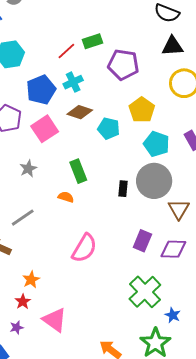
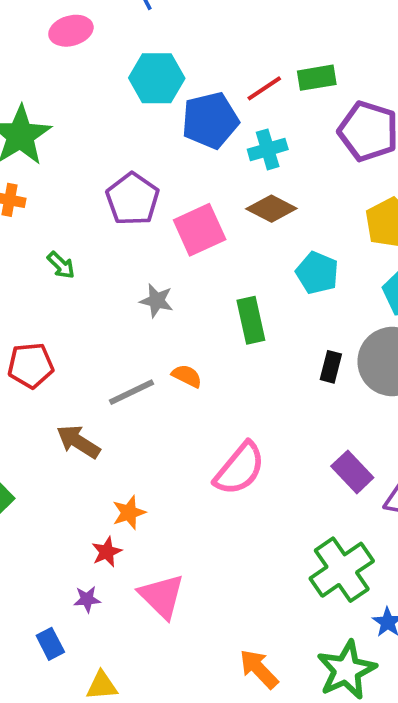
blue pentagon: (41, 90) -> (210, 120), moved
cyan pentagon: (109, 128) -> (317, 273), moved
gray star: (28, 169) -> (157, 301), turned 30
orange semicircle: (66, 197) -> (187, 376), moved
purple rectangle: (142, 241) -> (352, 472), turned -75

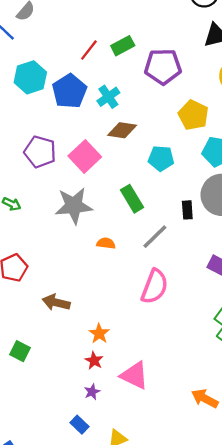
red line: (264, 88) -> (89, 50), moved
gray star: (157, 301) -> (74, 206), size x1.8
gray line: (131, 392) -> (155, 237), moved

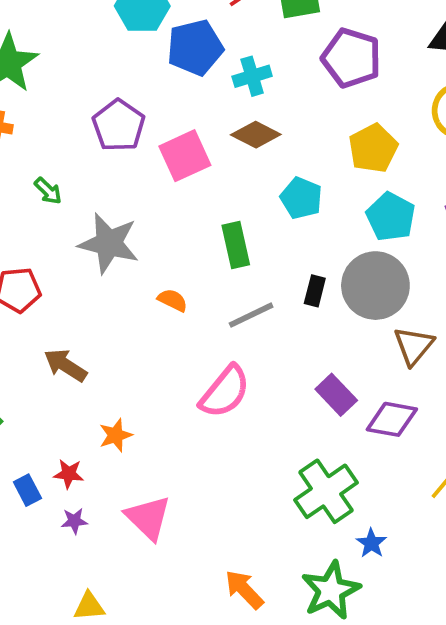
gray star: (74, 206) -> (109, 243), moved
red star: (94, 361) -> (69, 474), moved, turned 30
blue rectangle: (79, 425) -> (27, 490), moved

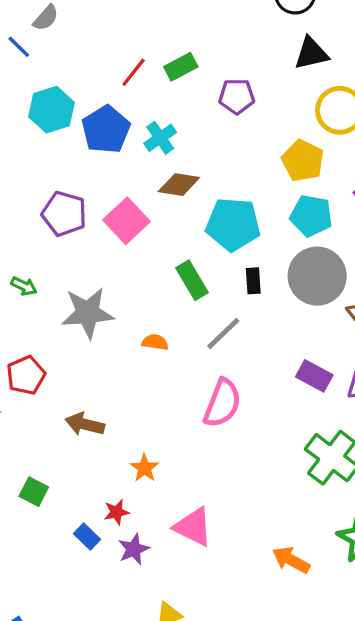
purple pentagon: (351, 58) -> (237, 96), size x0.7
yellow pentagon: (373, 148) -> (303, 161), moved
cyan pentagon: (301, 198) -> (233, 224), size x1.5
black rectangle: (315, 291) -> (253, 281), moved
purple star: (74, 521) -> (134, 549), size x1.4

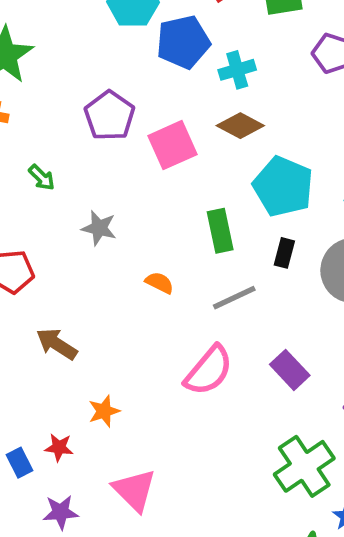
gray star: (88, 313) -> (99, 228), size x0.6
purple rectangle: (314, 376) -> (290, 370), moved
purple star: (134, 549) -> (61, 512), moved

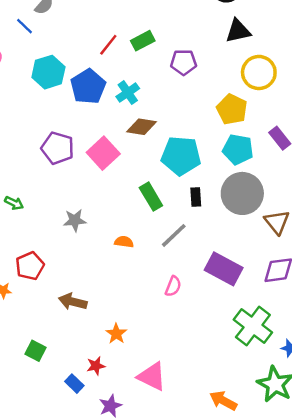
green arrow: (42, 177) -> (14, 203), moved
pink semicircle: (209, 370) -> (173, 286), size x0.6
purple rectangle: (290, 370) -> (224, 269), size x1.4

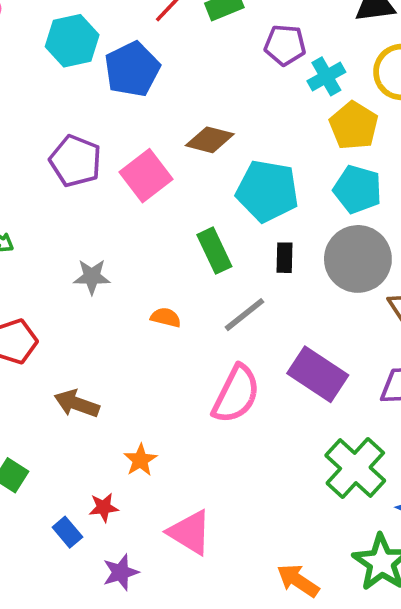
cyan cross: (128, 93) -> (326, 76), moved
pink semicircle: (173, 286) -> (236, 394), size x1.8

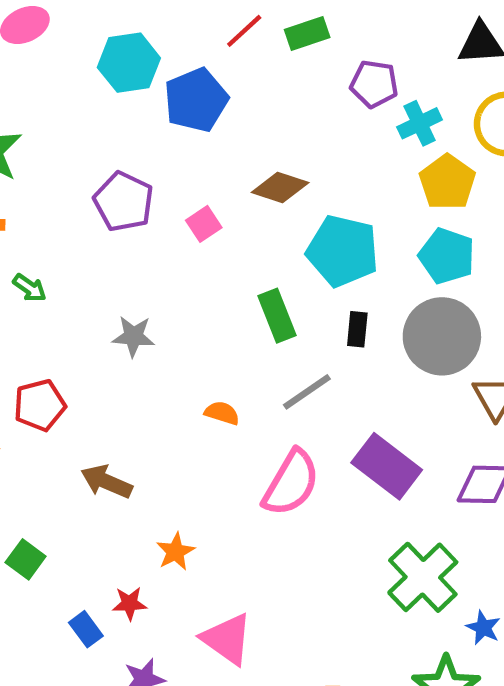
pink square: (146, 176) -> (204, 224), size x0.6
orange semicircle: (166, 317) -> (222, 413), moved

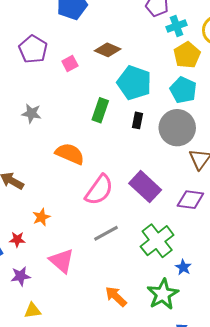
green rectangle: (277, 316) -> (100, 110), turned 35
gray line: (307, 392) -> (106, 233), moved
orange semicircle: (222, 413) -> (70, 154), size x1.8

